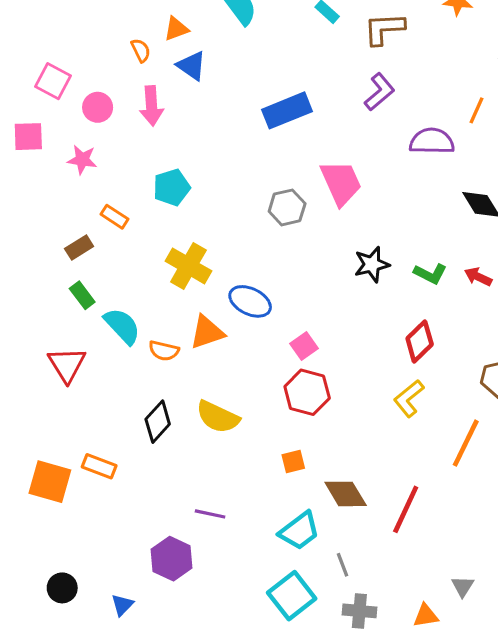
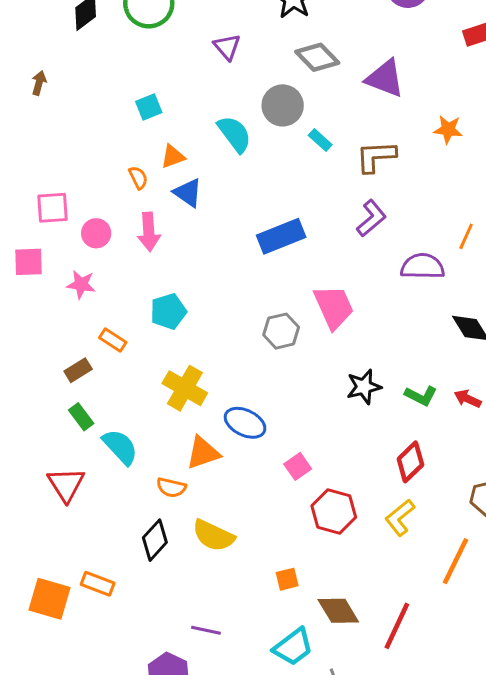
pink square: (53, 81) -> (53, 208), turned -32
orange semicircle: (164, 351) -> (171, 487), moved
red hexagon: (307, 392) -> (334, 512), moved

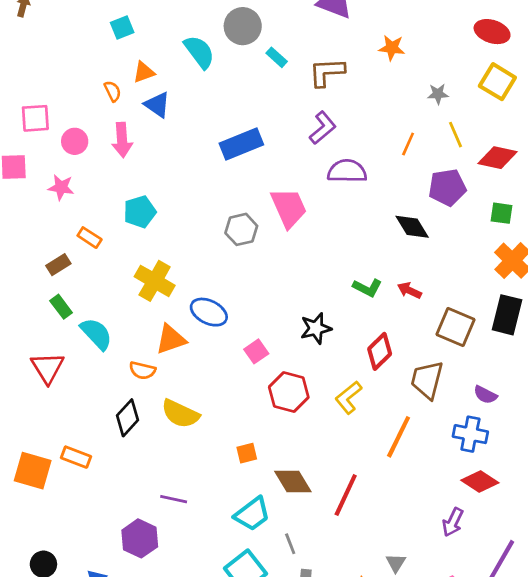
purple semicircle: (423, 266) -> (347, 171), moved
black star: (364, 387) -> (316, 328), moved
red diamond: (410, 462) -> (380, 351), moved

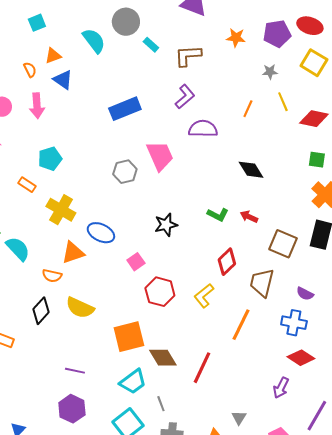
purple pentagon: (447, 187) -> (277, 34), moved
orange rectangle: (90, 238) -> (27, 185), moved
black star: (316, 328) -> (166, 225), moved
orange square: (247, 453) -> (129, 337), size x2.0
purple hexagon: (140, 538) -> (72, 409), moved

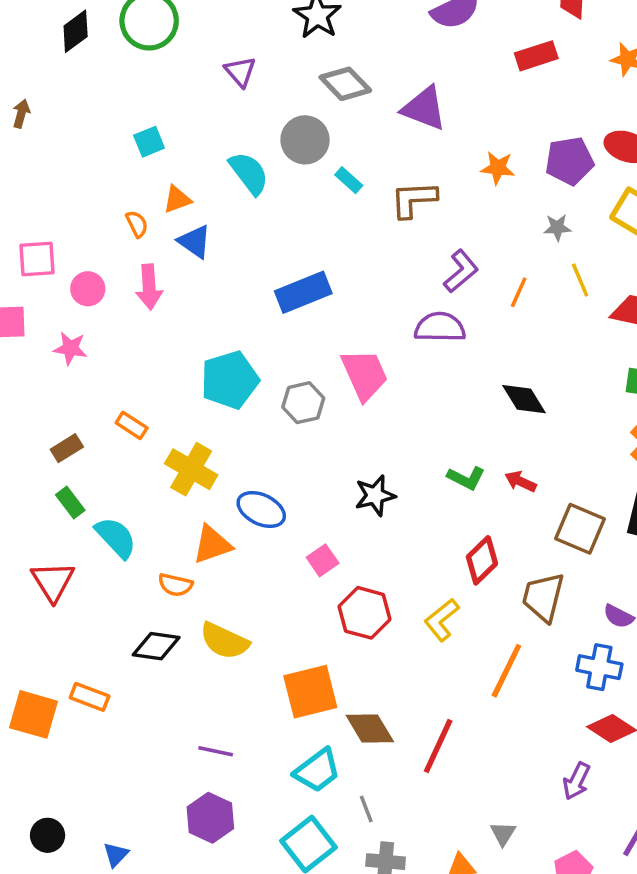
purple L-shape: (185, 97) -> (461, 271), moved
cyan pentagon: (50, 159) -> (230, 380), moved, size x1.4
black diamond: (41, 311) -> (156, 646), turned 56

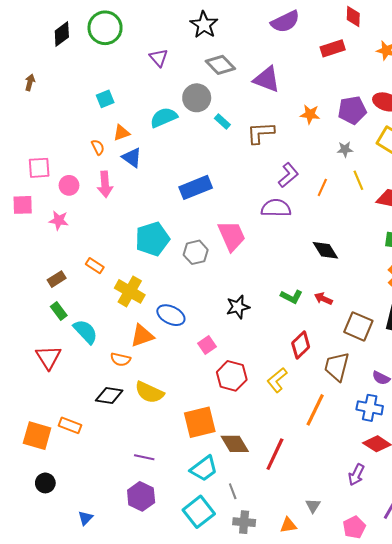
cyan semicircle: (249, 173) -> (164, 117), turned -76
black circle: (48, 835) -> (45, 483), moved

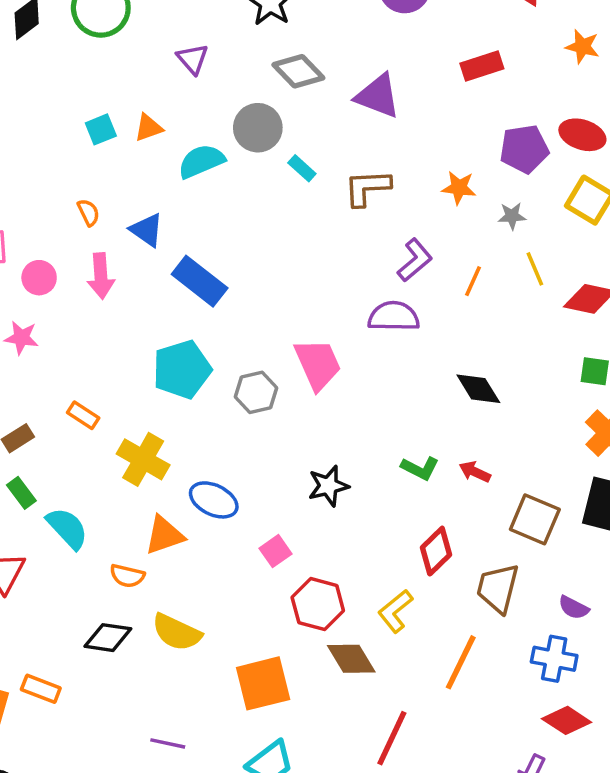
red rectangle: (333, 48) -> (482, 66), moved
orange star: (310, 114) -> (459, 188), moved
orange triangle: (122, 133) -> (148, 128), moved
blue rectangle: (196, 187) -> (200, 281), moved, turned 60
brown diamond: (235, 444) -> (351, 659), moved

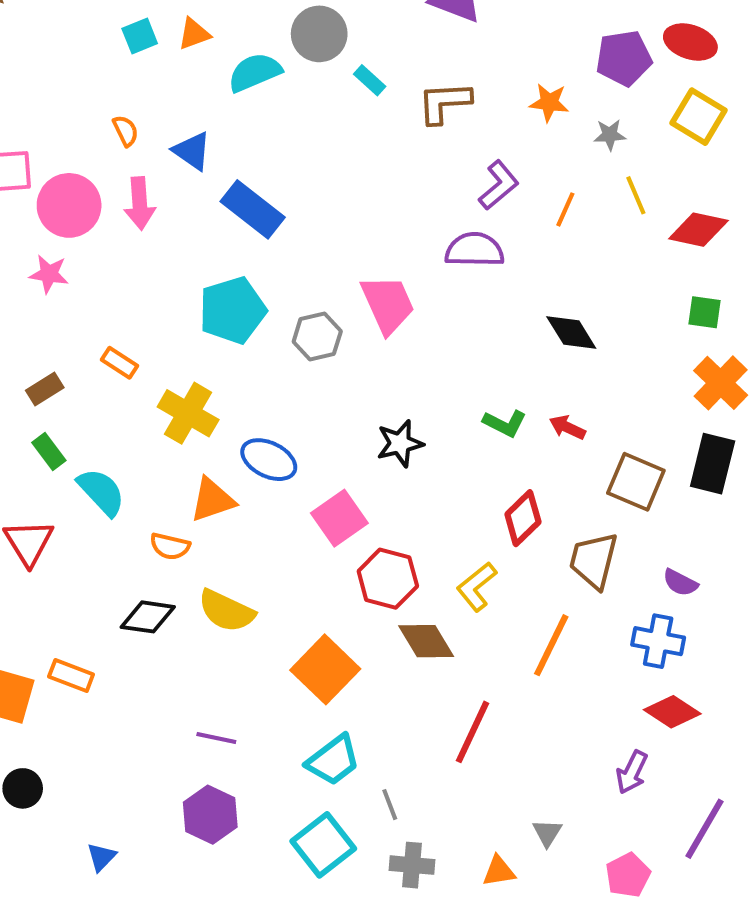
pink circle: (39, 278) -> (69, 205), size x1.6
pink square: (275, 551) -> (339, 518), size x1.5
orange square: (263, 683) -> (325, 669), turned -32

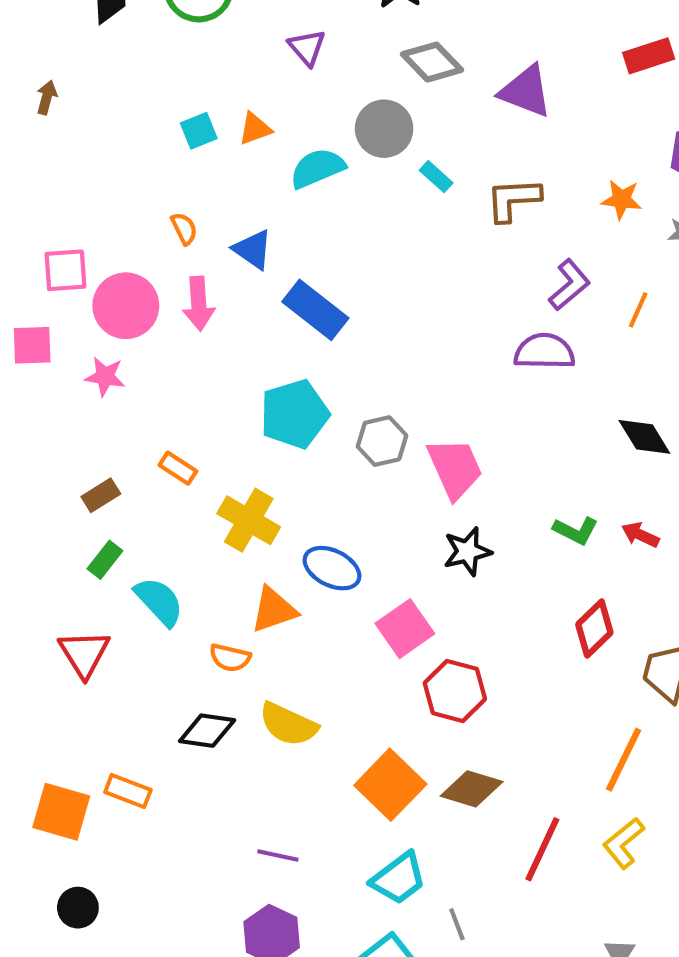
pink trapezoid: (388, 304) -> (455, 468), moved
green rectangle: (49, 452) -> (105, 560), turned 75
yellow L-shape: (477, 587) -> (624, 843), moved
brown diamond: (426, 641) -> (472, 789), moved, turned -42

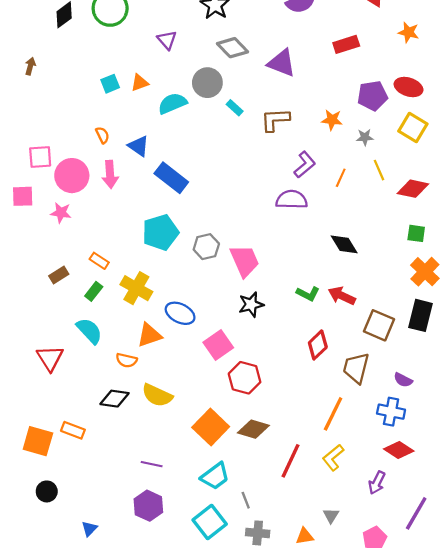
red arrow: (640, 535) -> (342, 296), size x1.4
green rectangle: (105, 560) -> (94, 291), moved

